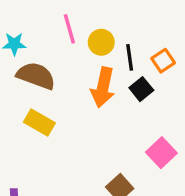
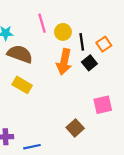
pink square: (161, 153) -> (103, 105), turned 30

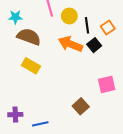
orange arrow: (64, 62) -> (70, 44), turned 100

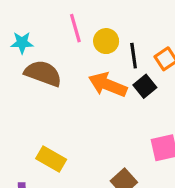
yellow rectangle: (31, 66) -> (51, 159), moved

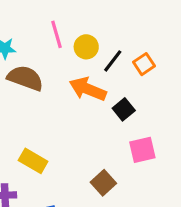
black line: (134, 56) -> (113, 61), turned 45
black square: (145, 86) -> (124, 109), moved

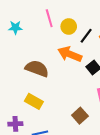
brown semicircle: (25, 78) -> (37, 69), moved

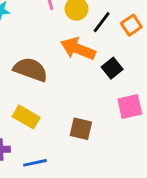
brown square: (80, 116) -> (81, 129), moved, turned -35

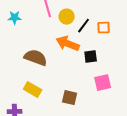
orange square: (131, 25) -> (104, 28), turned 32
black square: (112, 68) -> (91, 57), turned 32

